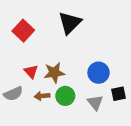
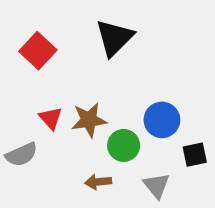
brown arrow: (42, 96) -> (98, 182), moved
green circle: (65, 96) -> (124, 145), moved
gray triangle: (95, 103) -> (156, 186), moved

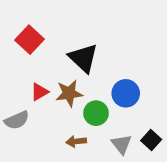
black triangle: (114, 38) -> (83, 58), moved, turned -32
red triangle: (51, 118) -> (39, 92), turned 42
black square: (195, 155) -> (151, 140), moved, turned -36

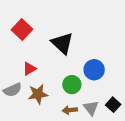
brown star: (69, 93) -> (38, 94), moved
brown arrow: (76, 141) -> (70, 110), moved

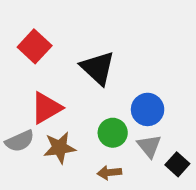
red triangle: (29, 69) -> (46, 108), size x1.5
gray triangle: (91, 108) -> (149, 146), moved

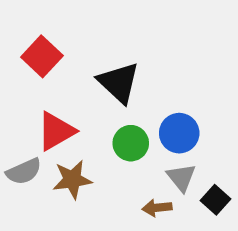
green circle: (113, 133) -> (131, 143), moved
brown arrow: (109, 173) -> (157, 208), moved

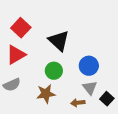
red triangle: (56, 131) -> (16, 55), moved
green circle: (131, 143) -> (54, 71), moved
brown star: (72, 180) -> (46, 94), moved

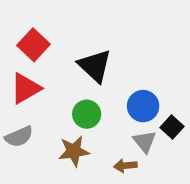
black square: (107, 99) -> (172, 127), moved

